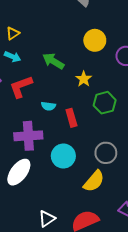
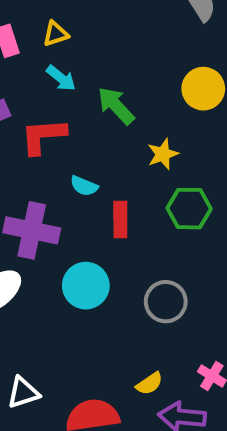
cyan arrow: (13, 57) -> (61, 78), moved
yellow semicircle: (94, 181) -> (149, 384), moved, size x0.6

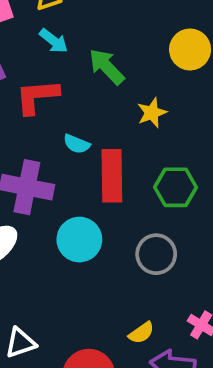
green hexagon: (189, 209) -> (176, 187), moved
red rectangle: (120, 219) -> (112, 176), size x1.5

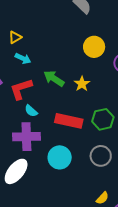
green arrow: (107, 67) -> (54, 78), moved
cyan semicircle: (77, 144) -> (31, 111), moved, turned 32
red rectangle: (112, 176) -> (69, 121), turned -64

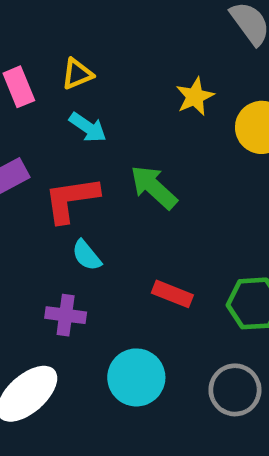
yellow star: (82, 84) -> (195, 97), moved
red rectangle: (69, 121) -> (172, 294), size x0.6
purple cross: (26, 137) -> (66, 315), size x0.6

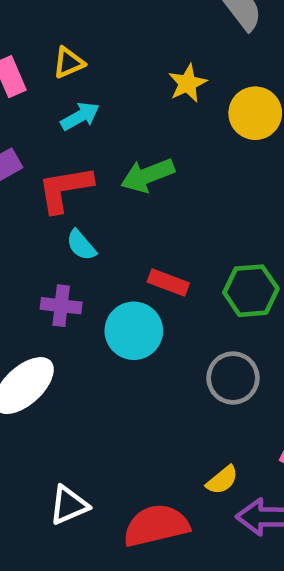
cyan arrow: (88, 127) -> (80, 116), turned -63
green arrow: (154, 187) -> (148, 175), turned -63
cyan circle: (136, 377) -> (134, 331), moved

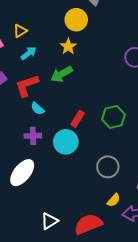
yellow star: (187, 83) -> (68, 46), moved
yellow circle: (255, 113) -> (76, 20), moved
red rectangle: (168, 282) -> (78, 119), turned -70
gray circle: (233, 378) -> (108, 167), moved

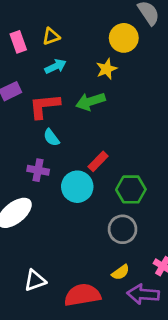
green hexagon: (114, 117) -> (131, 189), moved

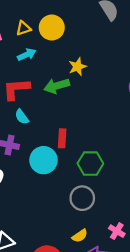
yellow circle: (124, 38) -> (52, 28), moved
yellow star: (107, 69) -> (77, 67), moved
red rectangle: (98, 161) -> (62, 138), turned -42

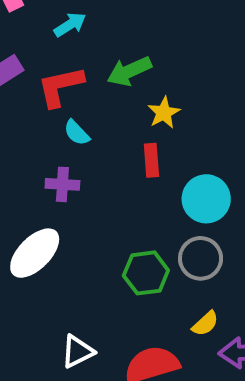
yellow star: (77, 67) -> (164, 113), moved
cyan circle: (43, 160) -> (206, 199), moved
green hexagon: (90, 164) -> (146, 273), moved

